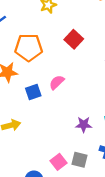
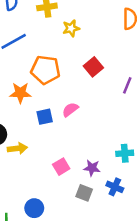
purple star: (84, 125) -> (92, 168), moved
pink square: (58, 162) -> (61, 167), moved

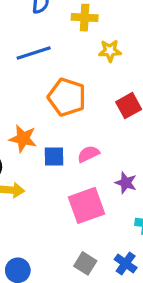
orange star: (20, 93) -> (23, 139), moved
pink square: (61, 167) -> (87, 205), moved, size x1.6
purple star: (92, 168) -> (126, 183), moved

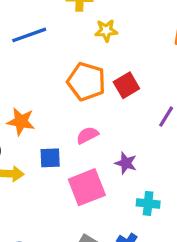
orange pentagon: (67, 97) -> (86, 82), moved
blue square: (54, 157) -> (50, 158), moved

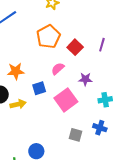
orange pentagon: (86, 82) -> (48, 37), turned -30
red square: (126, 85) -> (75, 47), moved

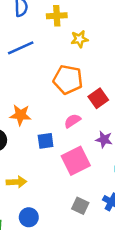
orange pentagon: (48, 37) -> (68, 80), turned 30
yellow arrow: (18, 104) -> (17, 182), moved

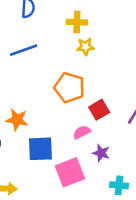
yellow cross: (57, 16) -> (77, 22), moved
pink semicircle: (72, 121) -> (82, 132), moved
blue square: (46, 141) -> (40, 149), size x1.5

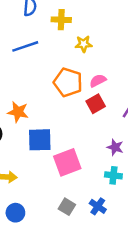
yellow cross: (77, 22) -> (61, 20), moved
pink semicircle: (82, 132) -> (98, 81), moved
purple star: (101, 153) -> (115, 147), moved

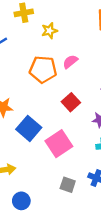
red square: (96, 104) -> (71, 102), moved
blue square: (40, 140) -> (29, 128), turned -35

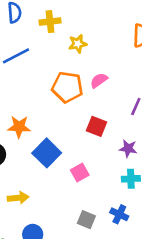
red square: (71, 102) -> (96, 126), turned -30
pink square: (59, 144) -> (80, 172), size x0.6

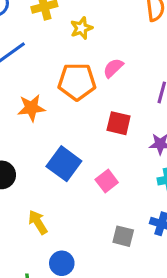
orange star: (19, 127) -> (31, 108), moved
yellow arrow: (18, 198) -> (38, 222), turned -108

